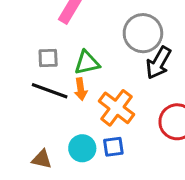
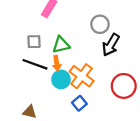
gray circle: (143, 33) -> (100, 24), size x0.7
blue square: (113, 147) -> (79, 103), turned -32
cyan circle: (82, 148) -> (61, 79), moved

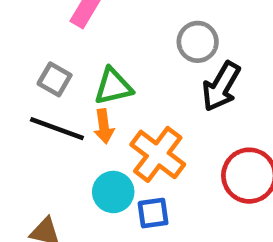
gray square: (34, 42) -> (55, 79), turned 32
cyan circle: (61, 79) -> (113, 192), moved
blue square: (79, 103) -> (153, 213), turned 32

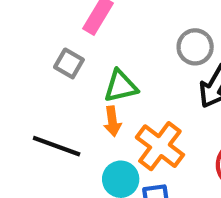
gray square: (55, 79) -> (69, 63), moved
black line: (57, 129) -> (57, 146), moved

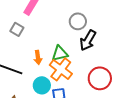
green triangle: (121, 86) -> (60, 53), moved

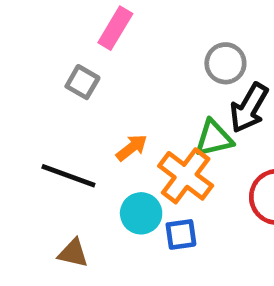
green triangle: (60, 53) -> (214, 138), moved
orange arrow: (38, 57) -> (132, 148), turned -120

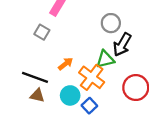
blue square: (181, 234) -> (89, 106), turned -35
brown triangle: (73, 253) -> (37, 95), moved

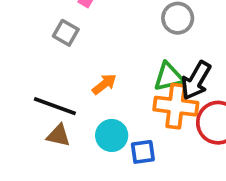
black arrow: (122, 45) -> (196, 80), moved
orange cross: (92, 77) -> (176, 106), moved, turned -30
blue square: (89, 106) -> (143, 152), turned 35

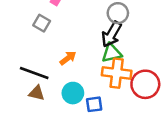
black arrow: (196, 80) -> (112, 34), moved

